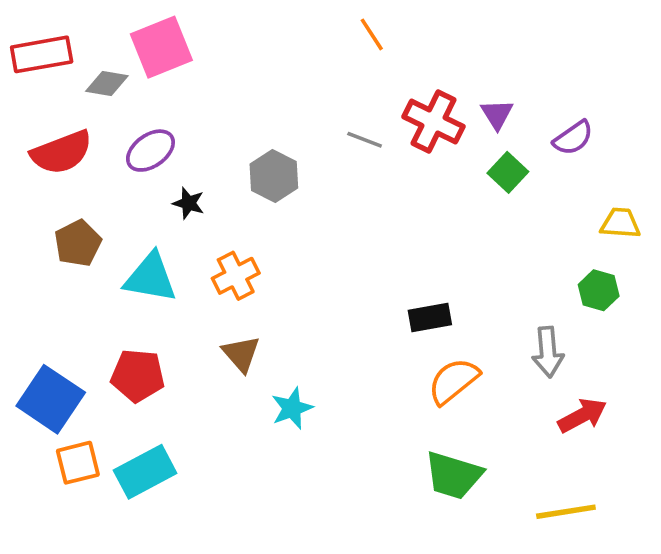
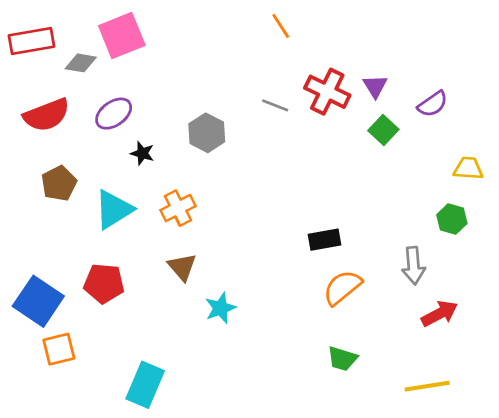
cyan triangle: (150, 278) -> (114, 209), turned -42
cyan rectangle: (145, 472) -> (145, 385), moved, turned -39
green trapezoid: (453, 475) -> (342, 359), size x0.7

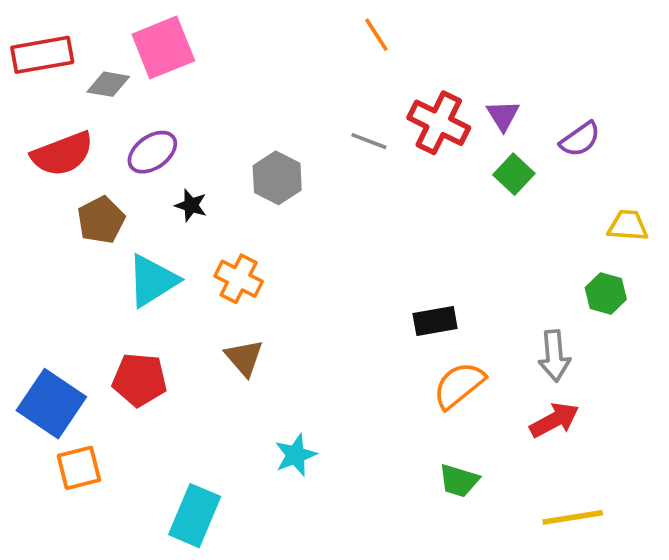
brown pentagon: (59, 183) -> (101, 220), moved
orange cross: (178, 208) -> (239, 279), turned -36
cyan star: (220, 308) -> (296, 455), moved
red arrow: (440, 314) -> (554, 420), moved

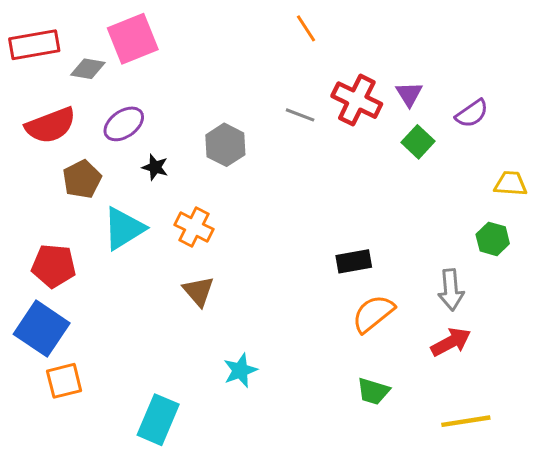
red pentagon: (140, 380) -> (54, 266), moved

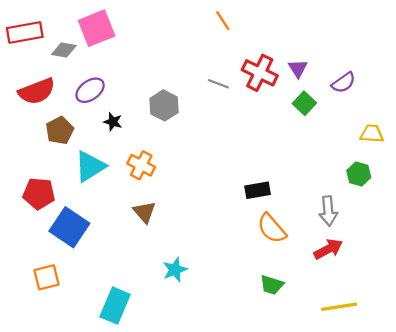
orange semicircle: (373, 314) -> (272, 228), turned -92
blue square: (42, 329) -> (69, 227), moved

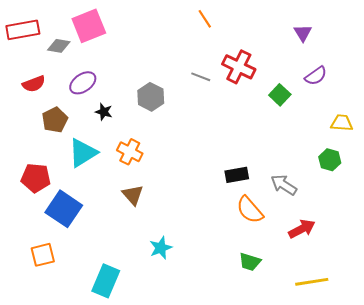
purple triangle: (298, 68) -> (303, 33), moved
red semicircle: (37, 91) -> (34, 84), size x0.7
gray arrow: (328, 211) -> (284, 185), moved, turned 128

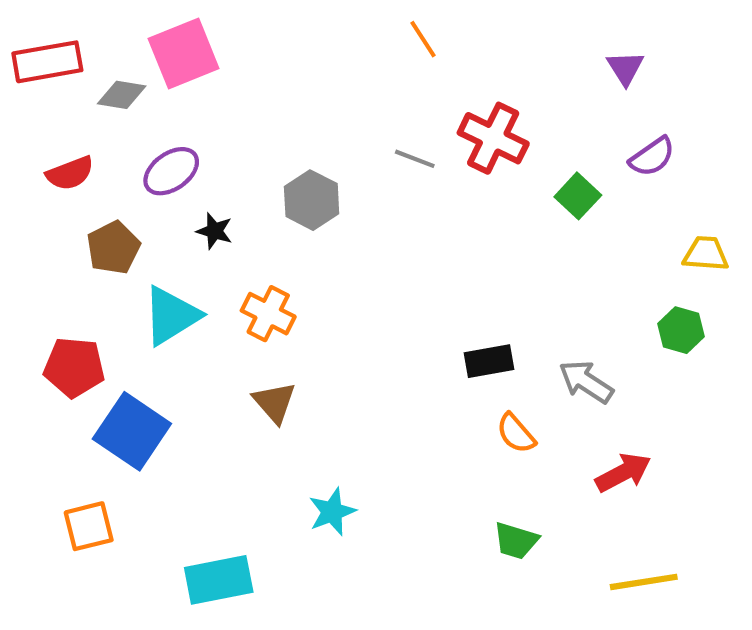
orange semicircle: (250, 210) -> (516, 433), size x0.7
cyan rectangle: (106, 281) -> (219, 580), turned 56

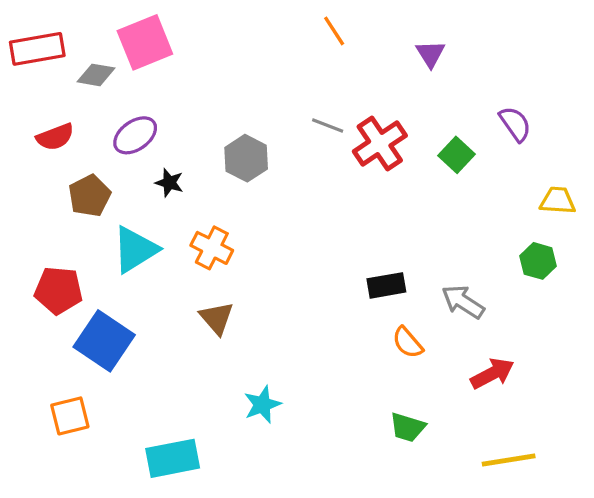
purple triangle: (625, 68) -> (430, 54), moved
red cross: (493, 138) -> (380, 144), moved, turned 30
purple semicircle: (652, 157) -> (515, 124), turned -90

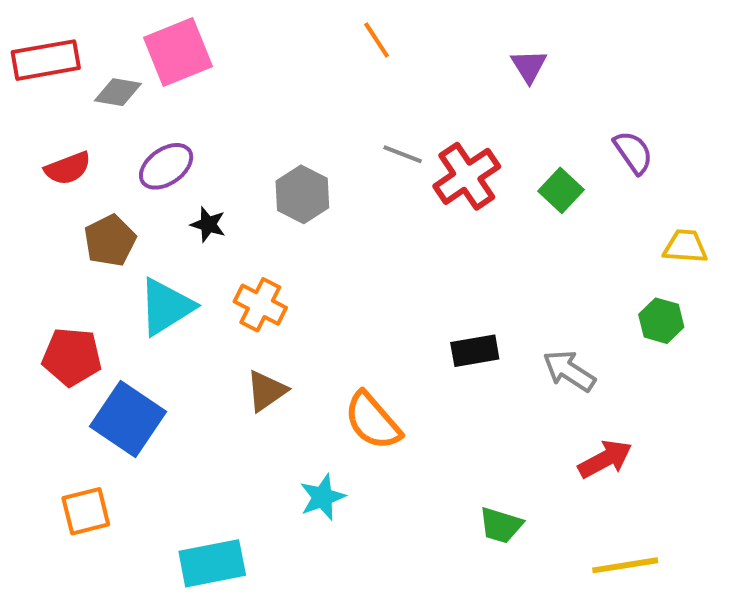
orange line: (334, 31) -> (377, 40), moved
brown triangle: (217, 318) -> (266, 391), turned 36
orange semicircle: (408, 343) -> (373, 421), moved, size x1.5

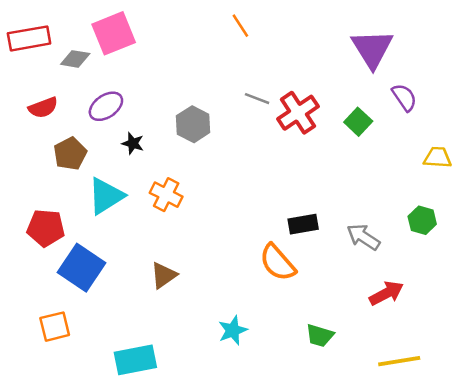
purple triangle: (529, 66) -> (372, 49), moved, size x1.8
green hexagon: (661, 321) -> (422, 220), moved
brown triangle: (266, 391) -> (164, 275), moved
orange semicircle: (373, 421) -> (278, 263), moved
cyan star: (322, 497) -> (233, 330), moved

